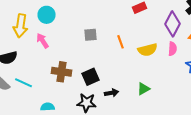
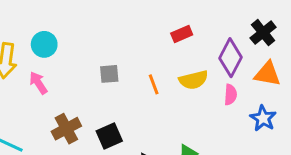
yellow semicircle: (148, 50) -> (194, 80), moved
brown cross: (62, 72) -> (66, 129), turned -36

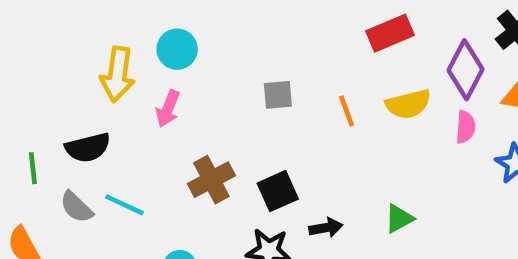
red rectangle: (182, 34) -> (390, 33), size x1.4
pink arrow: (38, 83) -> (168, 109), turned -125

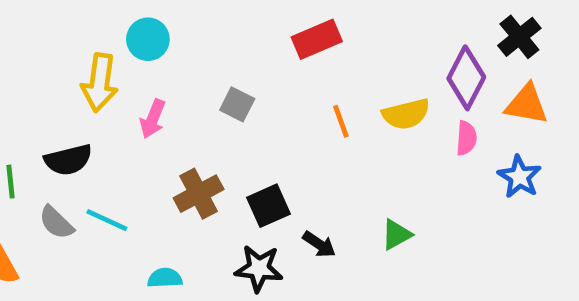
red rectangle: (390, 33) -> (317, 39), moved
cyan circle: (177, 49) -> (148, 39), moved
gray square: (278, 95) -> (237, 104), moved, turned 32
black arrow: (326, 228) -> (319, 244), turned 44

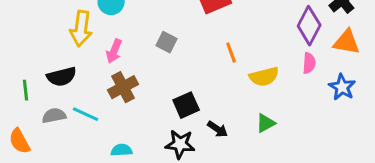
yellow semicircle: (406, 114) -> (264, 77), moved
brown cross: (199, 194) -> (123, 87), moved
gray semicircle: (56, 223) -> (54, 116), turned 125

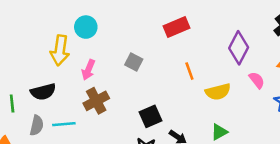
purple diamond: (309, 26) -> (239, 48), moved
pink semicircle: (309, 63) -> (257, 80), turned -42
cyan line: (86, 114) -> (64, 124), turned -30
gray semicircle: (54, 116) -> (37, 125), turned 114

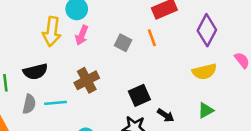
purple diamond: (239, 48) -> (207, 30), moved
pink arrow: (88, 70) -> (82, 35), moved
orange line: (189, 71) -> (152, 38), moved

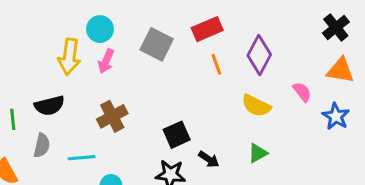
orange line: (152, 38) -> (216, 64), moved
gray square: (123, 43) -> (157, 44), moved, size x1.5
yellow semicircle: (204, 72) -> (256, 106), turned 40
cyan line: (55, 103) -> (82, 158), moved

